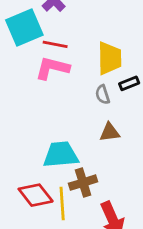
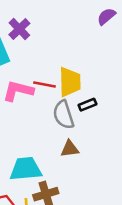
red line: (55, 44) -> (45, 84), moved
gray semicircle: (103, 95) -> (63, 115), size x1.6

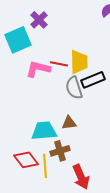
black rectangle: (87, 105) -> (93, 80), size x1.6
brown triangle: (70, 149) -> (69, 123), moved

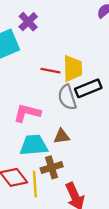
pink L-shape: (38, 69) -> (27, 113), moved

